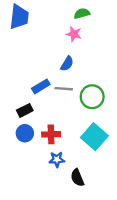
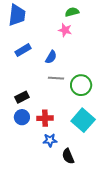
blue semicircle: (67, 64) -> (51, 57), moved
blue rectangle: (41, 86) -> (23, 50), moved

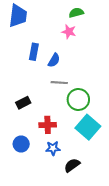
blue rectangle: (23, 50) -> (34, 52), moved, turned -49
green circle: (81, 85) -> (78, 99), moved
blue circle: (22, 117) -> (21, 144), moved
black semicircle: (68, 156) -> (72, 165), turned 77

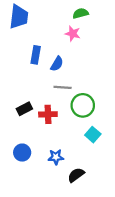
red cross: (48, 125) -> (48, 114), moved
cyan square: (88, 127) -> (93, 135), size x0.6

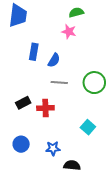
green circle: (83, 105) -> (94, 83), moved
black semicircle: (76, 175) -> (72, 165), turned 42

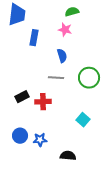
blue rectangle: (34, 52) -> (34, 38), moved
blue semicircle: (54, 60) -> (62, 56), moved, turned -48
blue star: (53, 148) -> (40, 140), moved

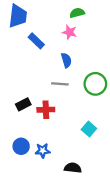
blue rectangle: (34, 38) -> (36, 41), turned -56

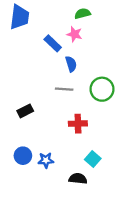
blue rectangle: (36, 41) -> (53, 43), moved
red cross: (46, 110) -> (78, 124), moved
cyan square: (89, 129) -> (93, 159), moved

